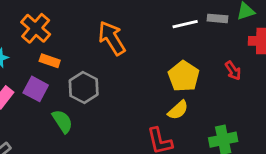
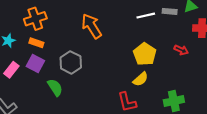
orange cross: (36, 28) -> (35, 19), turned 30
orange rectangle: (50, 61) -> (36, 43), moved
red arrow: (233, 71) -> (181, 50), turned -32

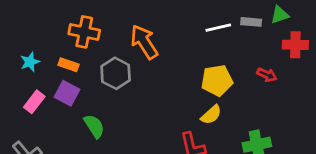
orange cross: (35, 19) -> (84, 32), moved, turned 30
yellow pentagon: (145, 54) -> (217, 80), turned 30
gray hexagon: (71, 62) -> (116, 73), moved

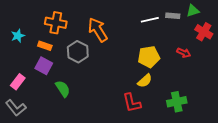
red cross: (295, 45) -> (204, 32), turned 30
cyan star: (30, 62) -> (18, 36), moved
pink rectangle: (34, 102) -> (18, 82), moved

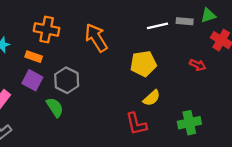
gray hexagon: (78, 52) -> (67, 80), moved
yellow pentagon: (149, 57) -> (143, 64), moved

